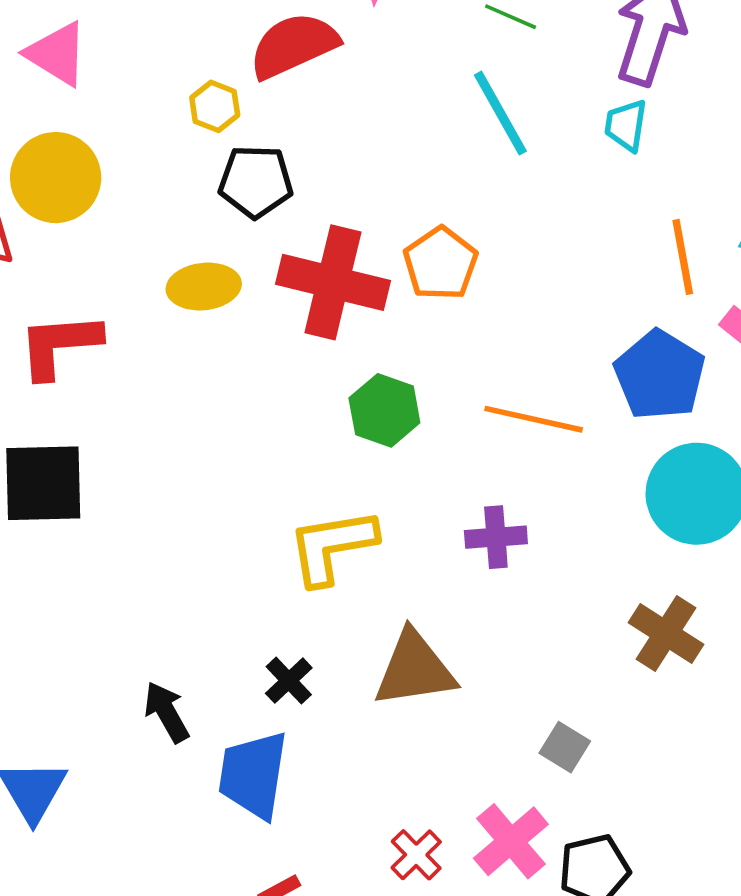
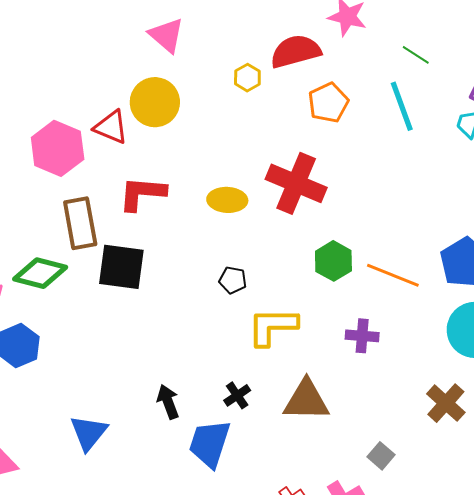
black pentagon: (256, 181) -> (233, 280), moved, size x0.7
orange pentagon: (441, 264) -> (328, 103), moved
yellow ellipse: (204, 287) -> (227, 200), moved
green hexagon: (384, 410) -> (333, 261), moved

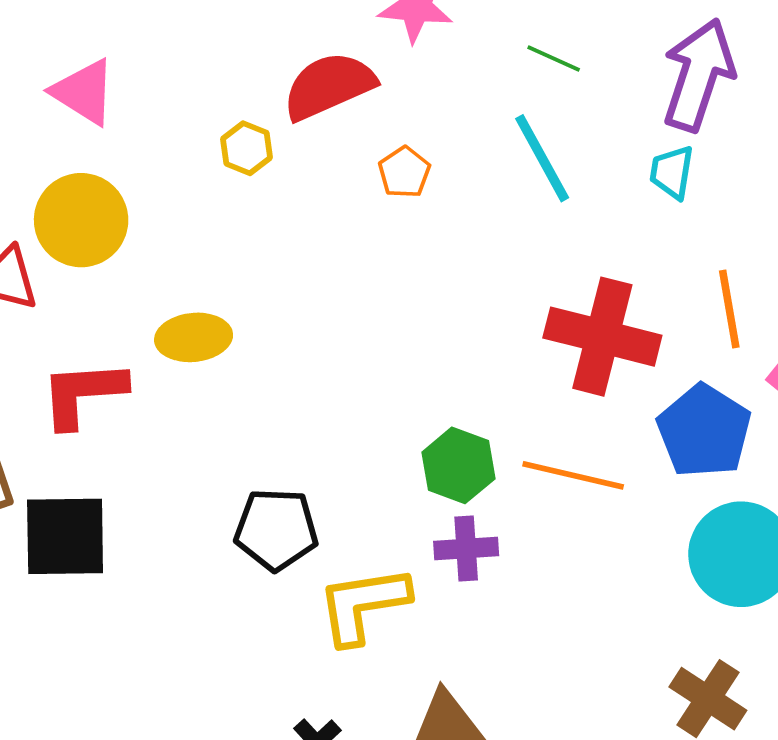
orange pentagon: (328, 103) -> (404, 172), size x0.7
red cross: (296, 183) -> (602, 337), moved
yellow ellipse: (227, 200) -> (194, 337), moved
black pentagon: (233, 280) -> (276, 529), size x1.6
purple cross: (362, 336) -> (466, 548), moved

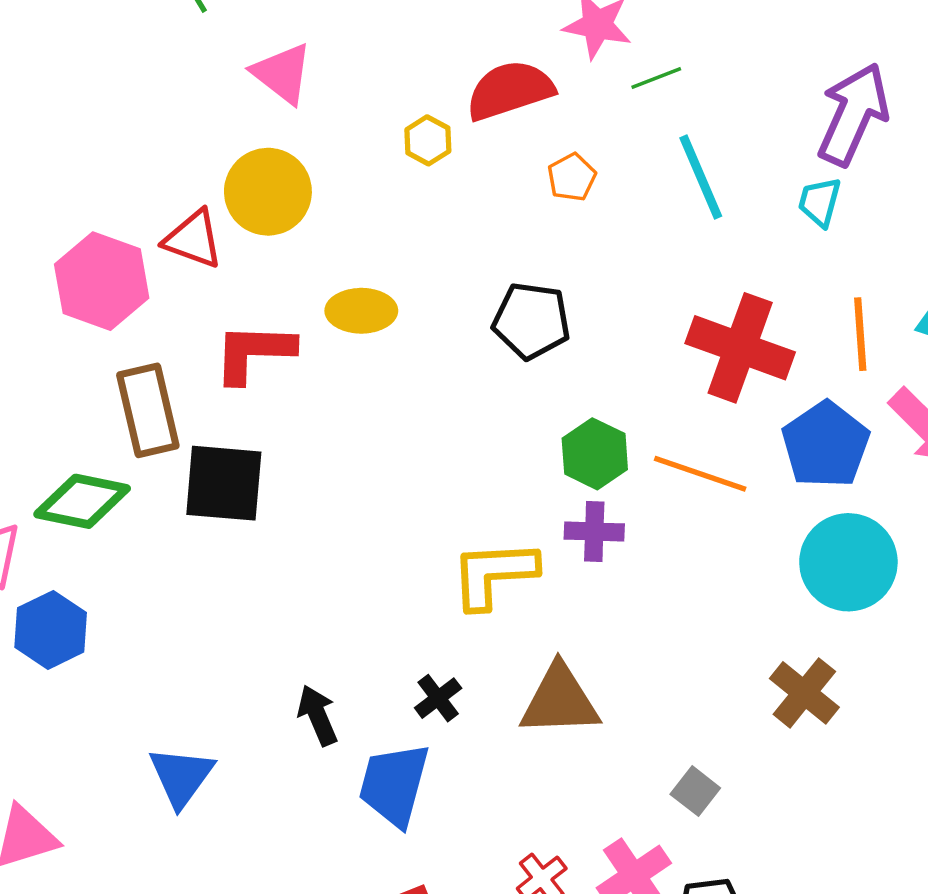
green line: (554, 59) -> (656, 78), moved, turned -51
black pentagon: (276, 529) -> (531, 321), moved

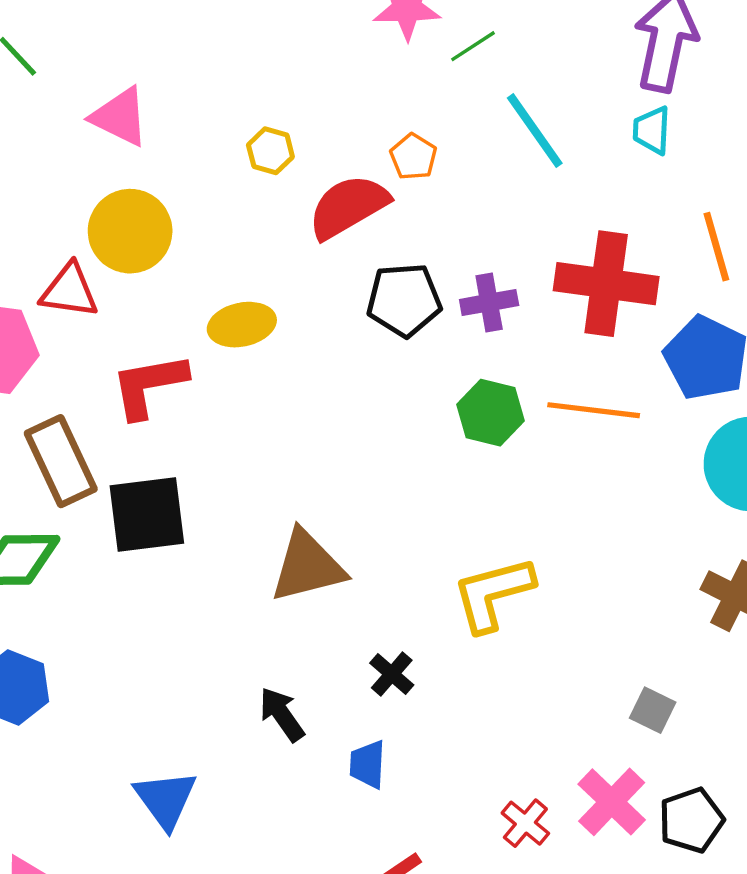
red semicircle: (510, 90) -> (348, 207), moved
purple cross: (594, 531) -> (489, 303), moved
yellow L-shape: (494, 574) -> (493, 594), moved
brown triangle: (560, 700) -> (307, 566), moved
blue trapezoid: (394, 785) -> (368, 764), size x0.6

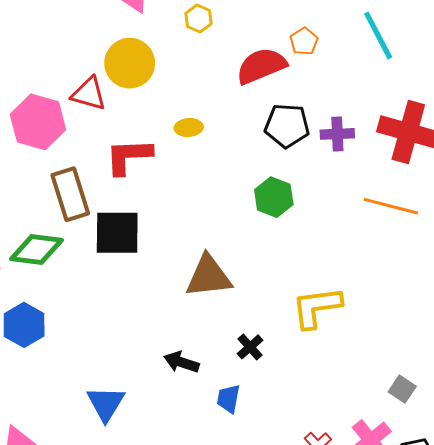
yellow hexagon: (270, 151) -> (199, 18), moved
yellow ellipse: (242, 325) -> (189, 127), size x0.7
green hexagon: (490, 413) -> (274, 197), moved
black arrow: (282, 714) -> (181, 362), turned -44

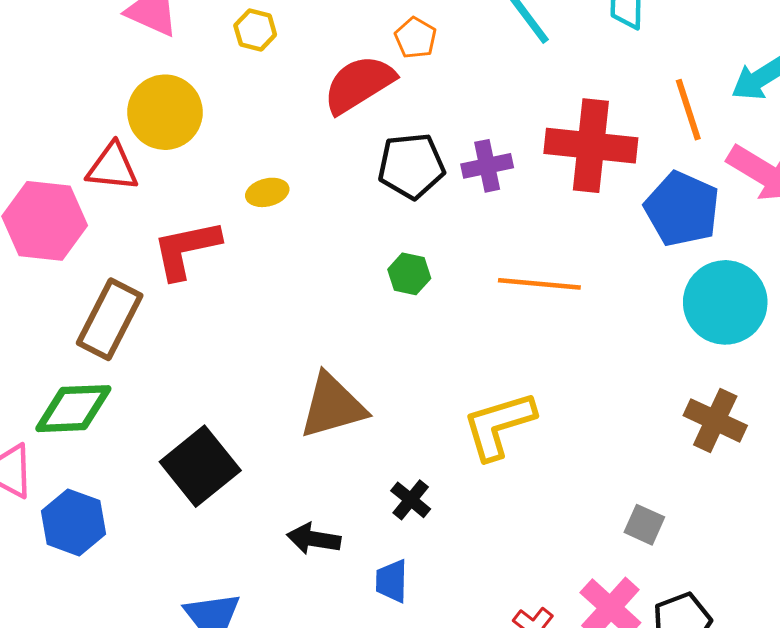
brown rectangle: (70, 194) -> (110, 319), turned 54
green hexagon: (274, 197) -> (409, 274), size x0.7
orange line: (391, 206) -> (539, 284), moved
black square: (117, 233) -> (200, 466), moved, turned -30

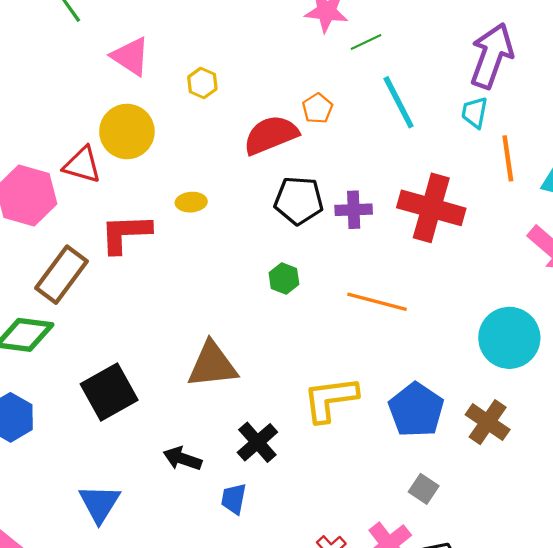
orange line: (688, 110) -> (508, 158), moved
blue pentagon: (682, 209) -> (416, 410), moved
black cross: (411, 500) -> (257, 442), size x1.4

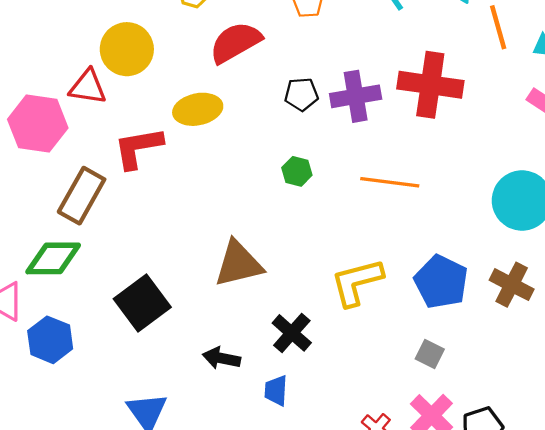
red semicircle: (271, 135) -> (235, 42), moved
black pentagon: (299, 201) -> (301, 94), size x0.7
yellow ellipse: (191, 202) -> (198, 109), size x1.6
purple cross: (354, 210) -> (356, 96), size x1.4
gray square: (424, 489) -> (430, 354), moved

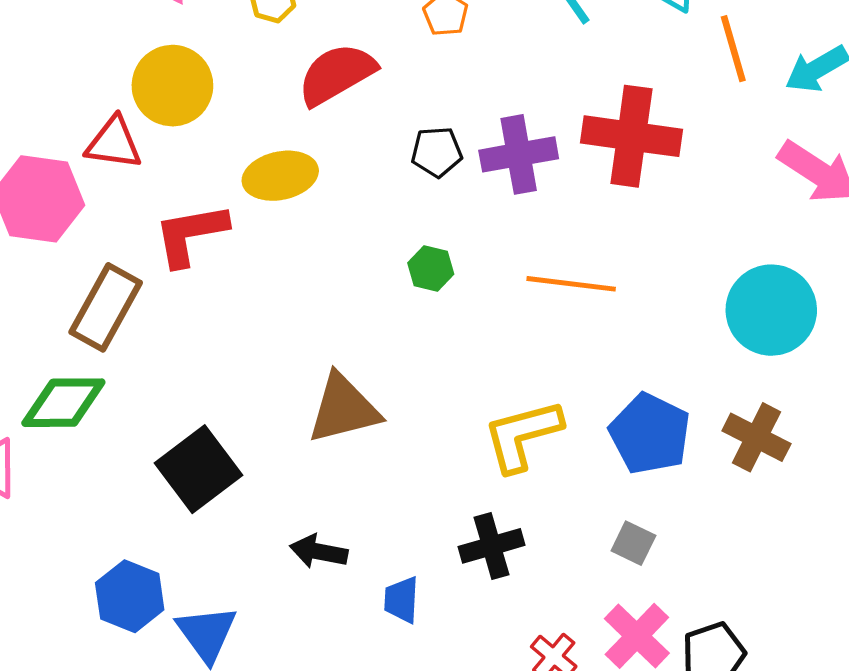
black cross: (292, 333) -> (491, 546), moved, turned 33
blue hexagon: (50, 340) -> (130, 596), moved

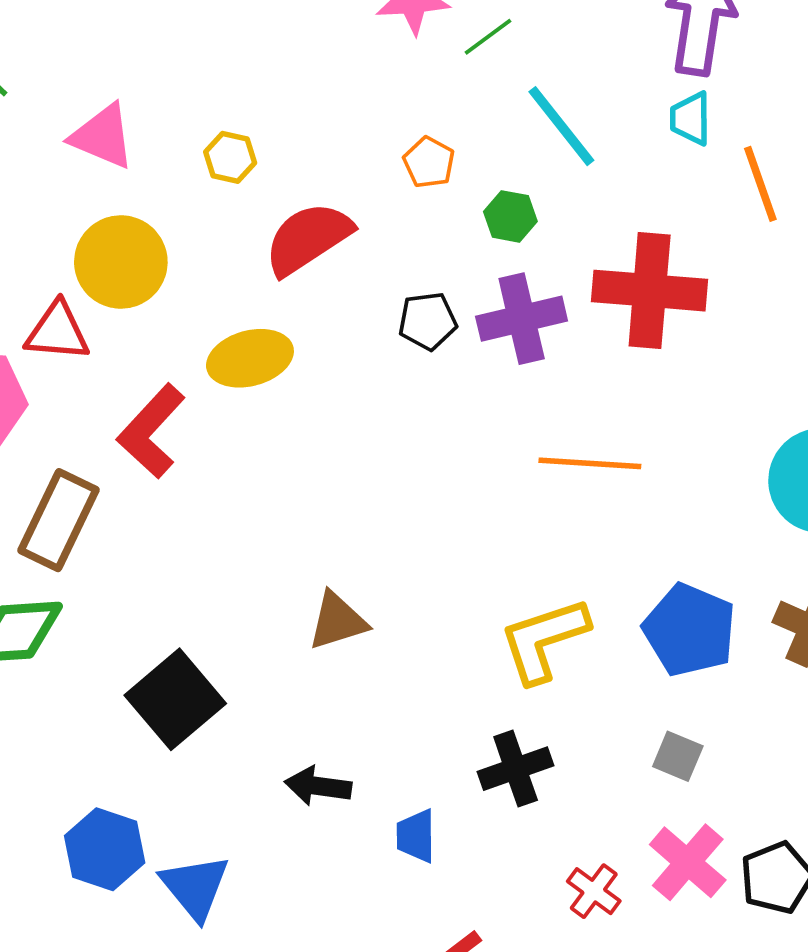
red L-shape: (191, 234) -> (151, 431), turned -34
green hexagon: (431, 269) -> (510, 216), moved
brown triangle: (344, 409) -> (337, 621), size x0.7

